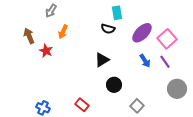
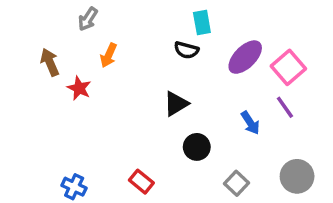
blue arrow: (145, 61) -> (250, 123), moved
gray circle: (177, 89) -> (297, 176), moved

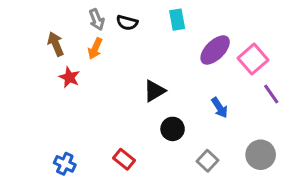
gray arrow: (88, 19) -> (97, 20), moved, turned -55
black semicircle: (186, 50) -> (127, 23), moved
brown arrow: (50, 62) -> (56, 44), moved
purple line: (285, 107) -> (271, 94), moved

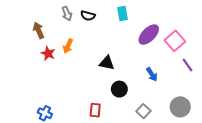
orange arrow: (95, 48) -> (68, 46), moved
black triangle: (154, 91) -> (107, 63), turned 42
red rectangle: (124, 159) -> (95, 110), moved, turned 56

